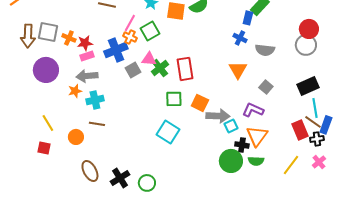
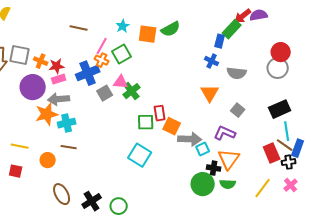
red rectangle: (185, 69) -> (160, 113), moved, size x0.7
purple circle: (46, 70) -> (33, 87), moved
orange star: (75, 91) -> (47, 114), size x1.6
yellow line: (48, 123) -> (20, 146), turned -48

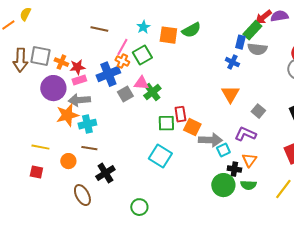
gray semicircle: (237, 73) -> (257, 49), moved
orange triangle: (229, 159) -> (249, 160), size x0.7
black cross: (92, 201) -> (105, 173), moved

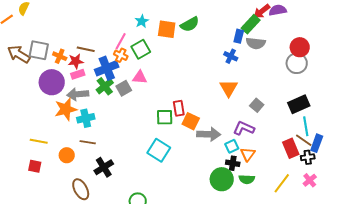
brown line: (99, 29) -> (86, 49), moved
brown arrow: (20, 60) -> (19, 54), turned 120
green cross: (152, 92) -> (105, 86), moved
cyan square: (223, 150) -> (232, 146), moved

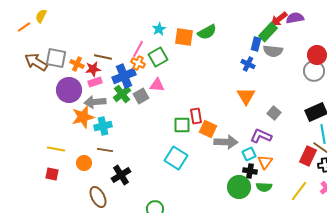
red rectangle: (291, 148) -> (308, 156), turned 48

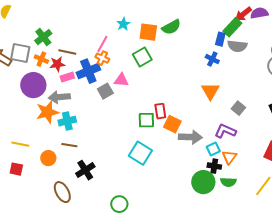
green square: (158, 57) -> (142, 57), moved
pink rectangle: (95, 82) -> (67, 77), moved
green cross: (122, 94) -> (43, 37), moved

